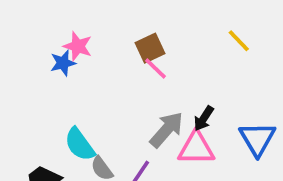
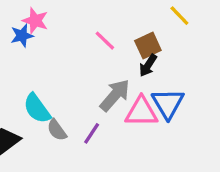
brown square: (150, 48) -> (148, 46), moved
black arrow: (204, 118) -> (148, 65), moved
blue triangle: (257, 139) -> (168, 104), moved

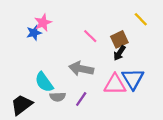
pink star: (35, 21) -> (43, 23), turned 30
gray arrow: (115, 95) -> (81, 69), moved, turned -120
gray semicircle: (57, 130) -> (58, 97), turned -56

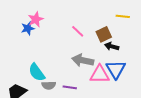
yellow line: (141, 19) -> (123, 16), turned -40
black arrow: (119, 53) -> (112, 46), moved, turned 72
gray arrow: (81, 69) -> (83, 60), moved
purple line: (81, 99) -> (70, 87), turned 64

